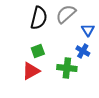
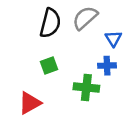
blue cross: (83, 51) -> (107, 66), turned -32
red triangle: (31, 71) -> (30, 103), moved

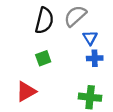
blue triangle: (113, 39) -> (90, 38), moved
green cross: (86, 87) -> (90, 97), moved

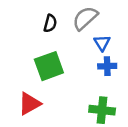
black semicircle: (44, 21) -> (50, 23), size x0.6
green square: (43, 58) -> (49, 66), size x1.6

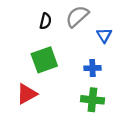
blue triangle: (102, 43) -> (104, 35), moved
blue cross: (107, 66) -> (92, 68), moved

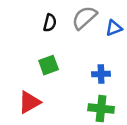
blue triangle: (104, 35) -> (114, 28), moved, turned 42
green square: (44, 60) -> (49, 65), size x0.7

